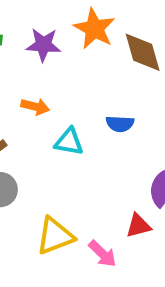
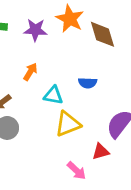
orange arrow: (35, 107) -> (30, 72), turned -72
yellow triangle: (55, 236) -> (68, 124), moved

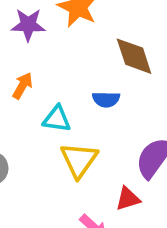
brown diamond: (102, 34) -> (134, 56), moved
yellow triangle: (68, 124) -> (79, 160), turned -32

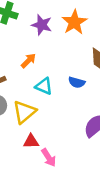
yellow triangle: (79, 160) -> (24, 112), moved
red triangle: (128, 199) -> (31, 141), moved

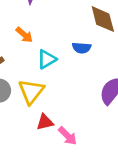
orange arrow: (28, 61) -> (24, 35), turned 98
cyan triangle: (44, 86) -> (47, 59), turned -42

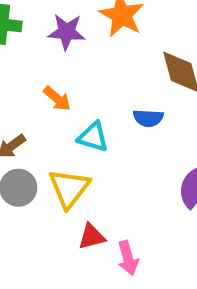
cyan triangle: (47, 59) -> (93, 137), turned 48
pink arrow: (68, 136) -> (128, 258), turned 30

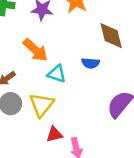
orange arrow: (57, 99) -> (35, 50), size x1.5

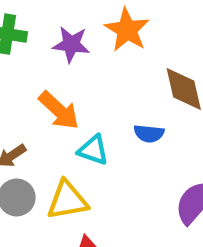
yellow triangle: (41, 105) -> (67, 200), turned 40

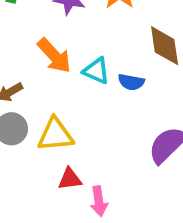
cyan triangle: (93, 150) -> (96, 71), moved

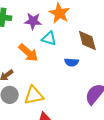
cyan triangle: (96, 71) -> (49, 38), moved

